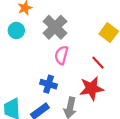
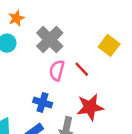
red line: (98, 63) -> (82, 69), moved

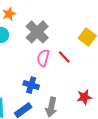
red star: (90, 107) -> (84, 97), moved, size x0.7

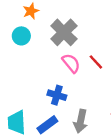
pink semicircle: (43, 58) -> (71, 63), turned 126

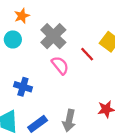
red line: (96, 62) -> (87, 54), moved
blue cross: (57, 95) -> (23, 87), moved

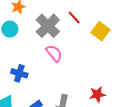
red line: (87, 54) -> (74, 17), moved

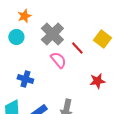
red line: (74, 17) -> (77, 48), moved
red star: (97, 94) -> (97, 81), moved

